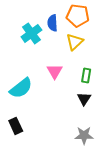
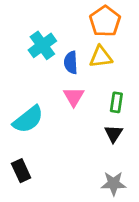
orange pentagon: (78, 16) -> (105, 21), turned 30
blue semicircle: (53, 23) -> (71, 62), moved
yellow triangle: (75, 42) -> (101, 57), turned 36

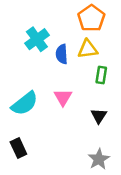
pink triangle: (74, 97) -> (63, 97), moved
green rectangle: (116, 102) -> (101, 75), moved
gray star: (114, 183) -> (99, 159), turned -30

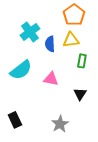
pink triangle: (63, 97) -> (51, 79), turned -49
cyan semicircle: (25, 104) -> (21, 70), moved
gray star: (99, 159) -> (60, 124), moved

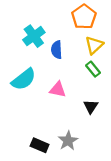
yellow triangle: (71, 40) -> (94, 45), moved, turned -36
green rectangle: (82, 61) -> (93, 69), turned -48
black rectangle: (15, 120) -> (40, 145), moved, turned -42

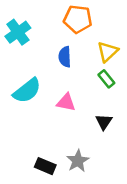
orange pentagon: (84, 17) -> (78, 19), moved, turned -30
cyan cross: (34, 36) -> (18, 32), moved

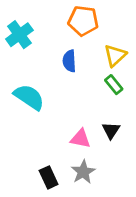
cyan semicircle: (27, 91) -> (29, 97), turned -108
pink triangle: (66, 102) -> (80, 139), moved
black rectangle: (45, 166) -> (49, 177), turned 42

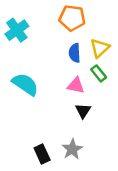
blue semicircle: (69, 61) -> (75, 53), moved
black triangle: (111, 130) -> (83, 111), moved
pink triangle: (80, 139) -> (76, 85), moved

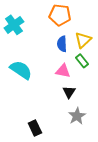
gray star: (72, 149) -> (77, 116), moved

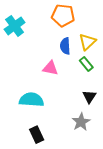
cyan semicircle: (21, 70) -> (31, 100), moved, turned -30
pink triangle: (63, 71) -> (50, 68), moved
black triangle: (69, 92) -> (89, 97), moved

